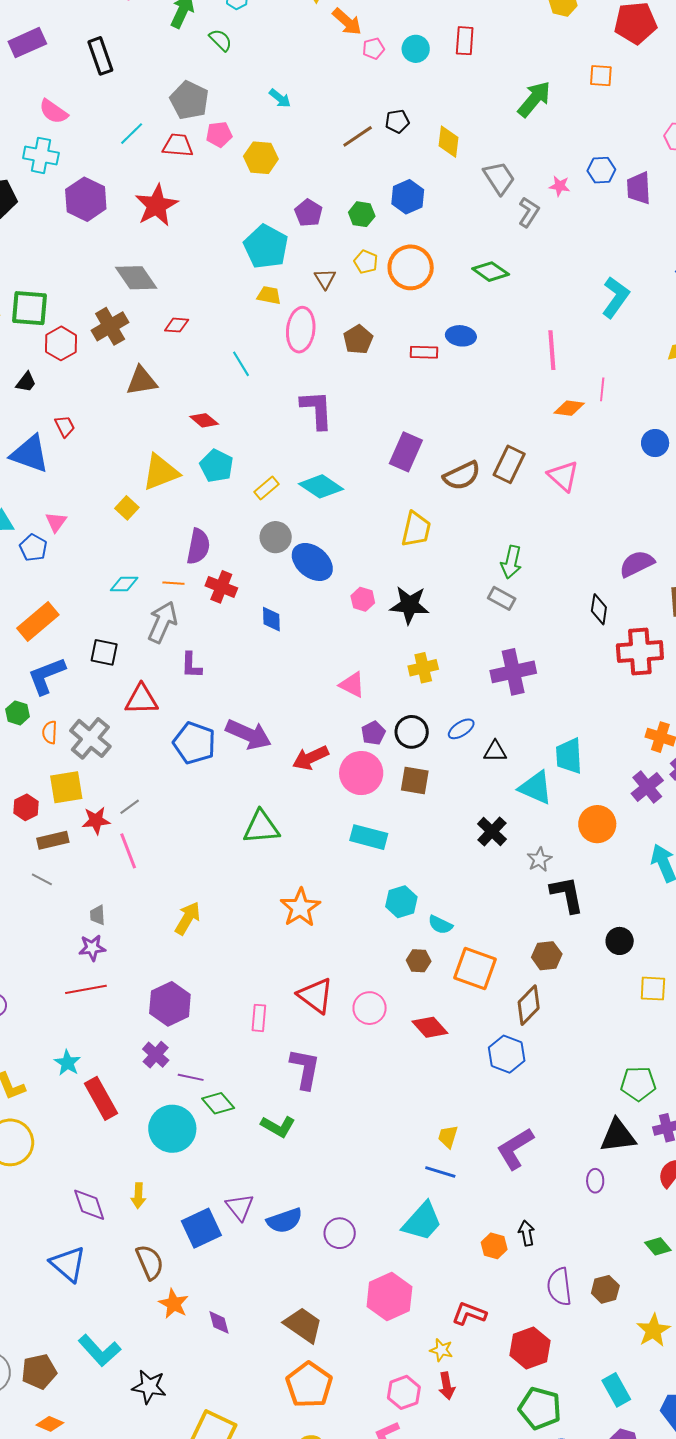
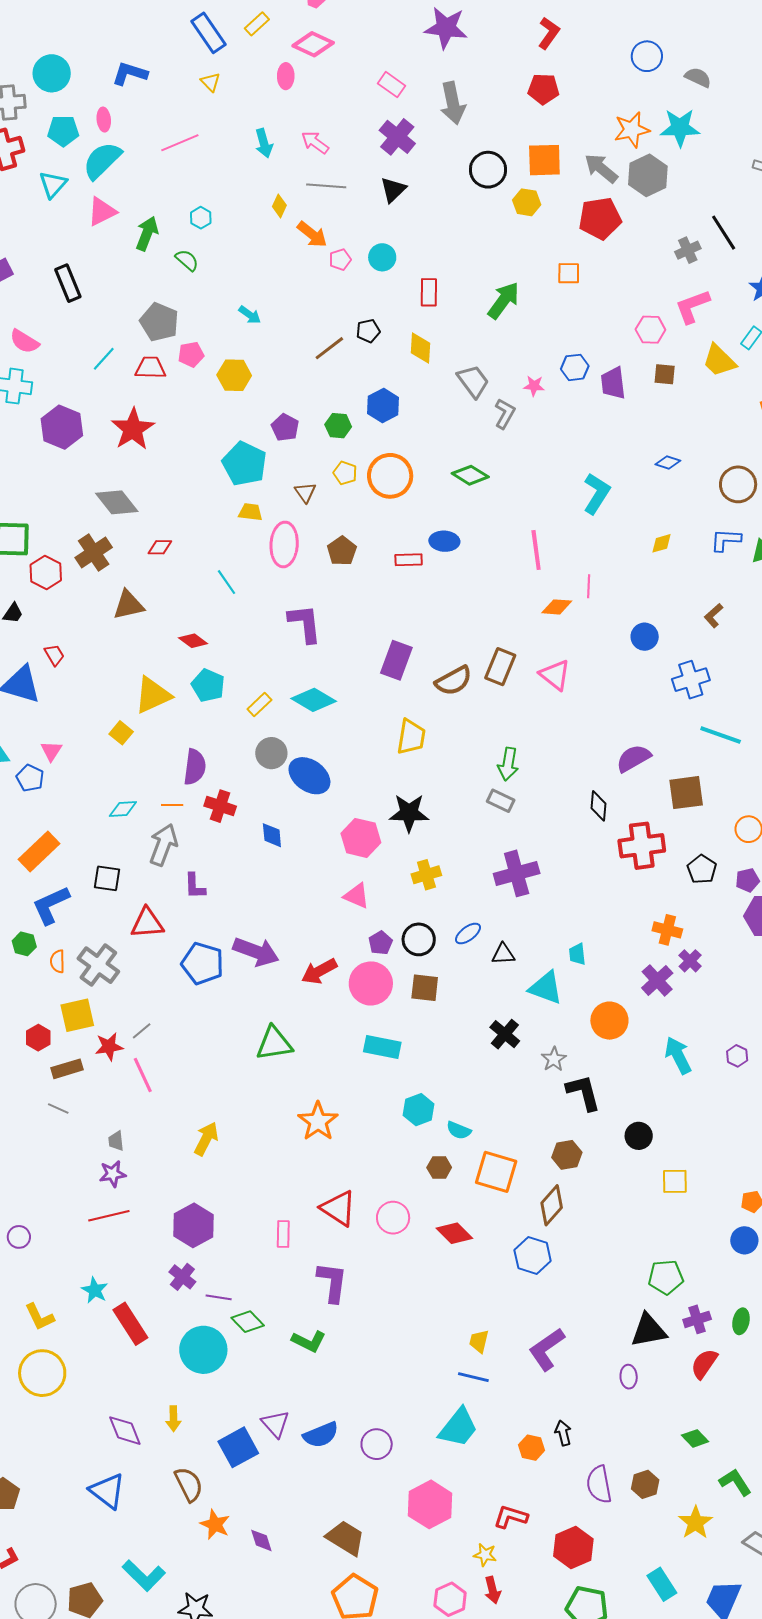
red rectangle: (465, 41) -> (429, 292), moved
pink hexagon: (363, 599) -> (361, 838), moved, size x1.6
cyan trapezoid: (569, 756) -> (577, 954), size x0.6

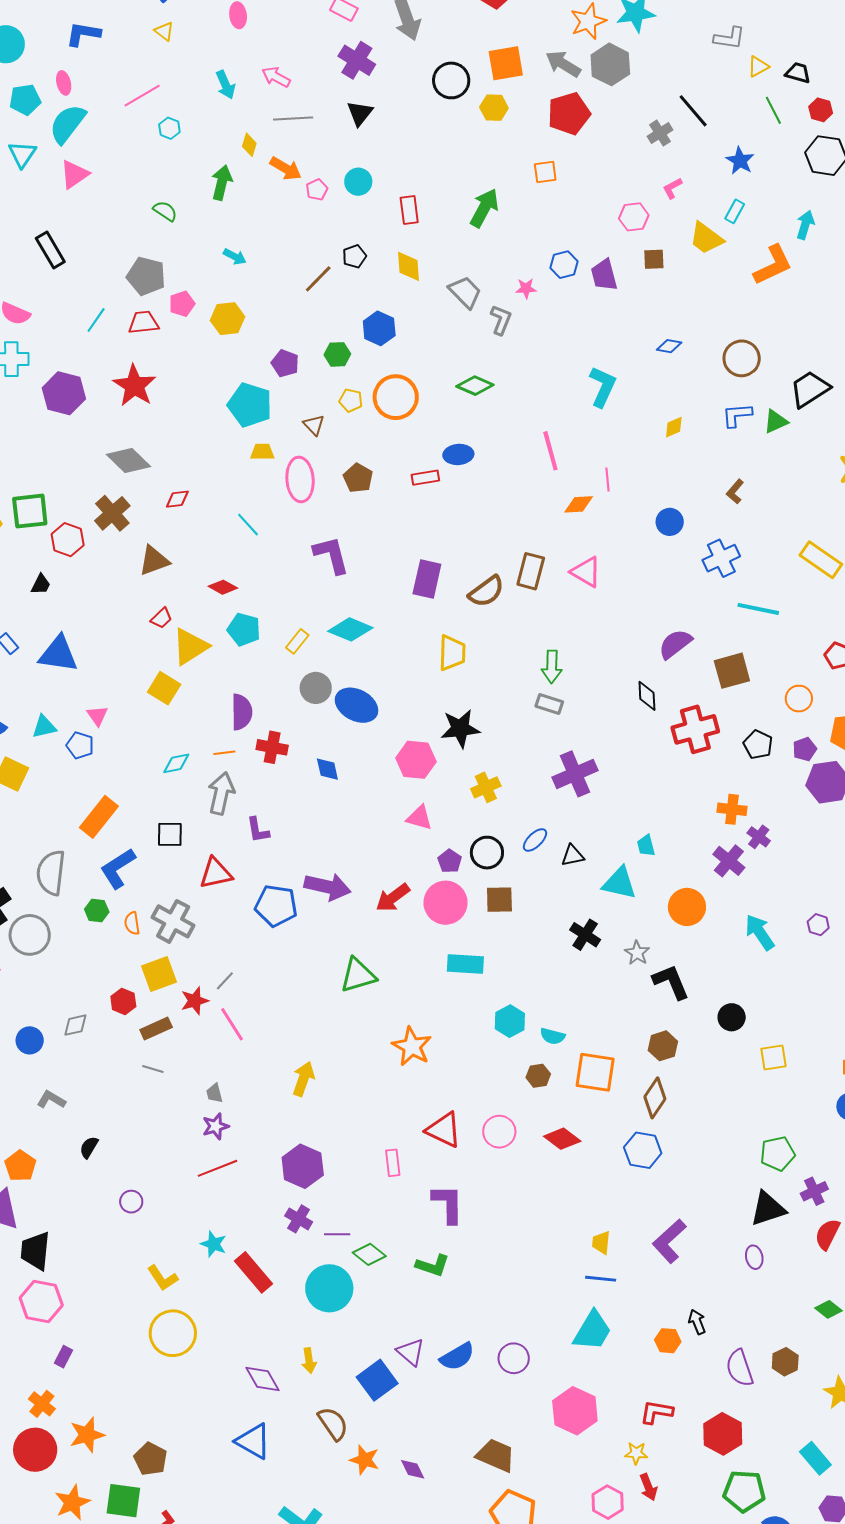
cyan hexagon: (201, 218) -> (169, 128), moved
green arrow: (147, 233) -> (222, 183), moved
pink L-shape: (692, 306) -> (672, 188), size x0.6
red trapezoid: (54, 655) -> (161, 618), moved, turned 85
yellow square: (121, 733) -> (164, 688), size x1.4

